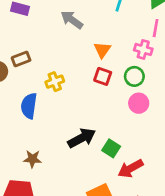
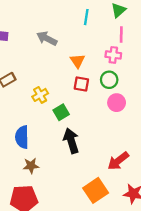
blue semicircle: (29, 106) -> (22, 137), moved
black arrow: (82, 138) -> (71, 141), turned -70
green square: (111, 148) -> (61, 112), moved, turned 35

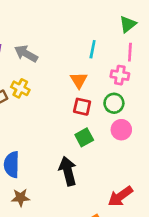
cyan line: (86, 17) -> (93, 49), moved
gray arrow: (47, 38) -> (26, 54), moved
yellow cross: (40, 95) -> (20, 88), moved, turned -35
green square: (61, 112) -> (84, 137), moved

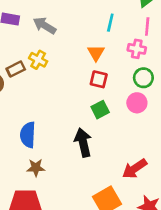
green circle: (114, 103) -> (143, 78), moved

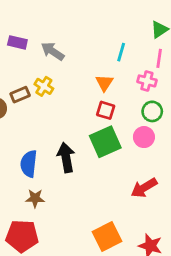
green square: (100, 110) -> (105, 142), size x1.6
black arrow: (83, 142) -> (66, 157), moved
red arrow: (135, 169) -> (144, 188), moved

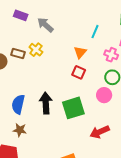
brown rectangle: (20, 95) -> (18, 54), turned 32
green square: (105, 142) -> (73, 108), moved

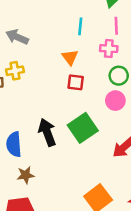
yellow cross: (36, 50) -> (15, 71), turned -32

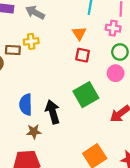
black arrow: (47, 132) -> (53, 112), moved

